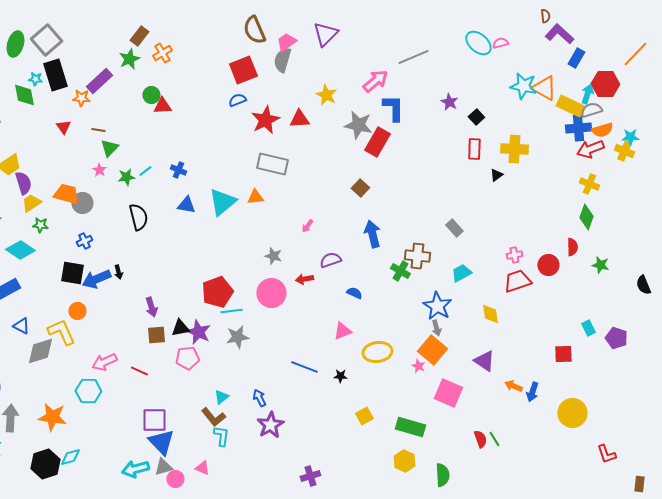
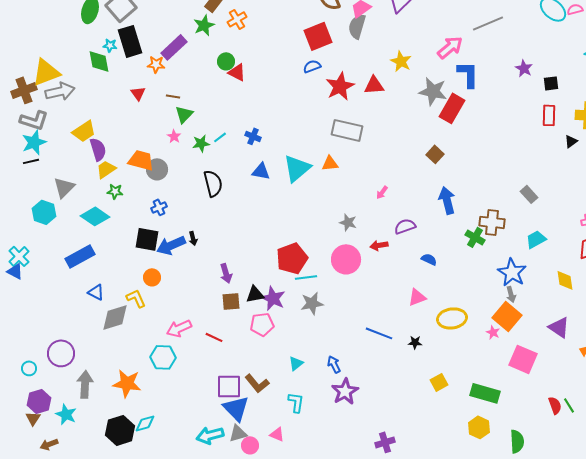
red triangle: (162, 106) -> (237, 72), turned 30
black square: (476, 117) -> (551, 83), turned 35
yellow L-shape: (61, 332) -> (136, 298), size x0.7
brown L-shape: (213, 417) -> (257, 383), moved

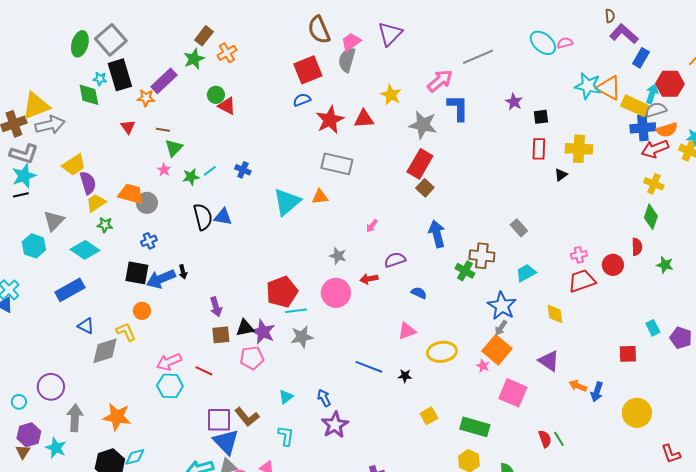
red rectangle: (452, 108) -> (420, 164), moved
blue triangle: (261, 171) -> (223, 217), moved
gray arrow: (511, 294) -> (501, 328), turned 49
cyan hexagon: (163, 357) -> (170, 386), moved

